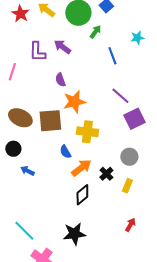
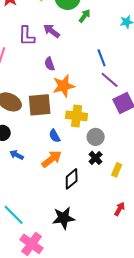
blue line: (112, 56) -> (102, 58), moved
gray circle: (129, 157) -> (96, 137), moved
orange arrow: (81, 168) -> (52, 159), moved

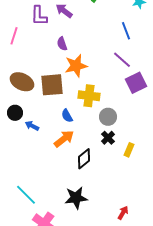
blue line: (102, 58) -> (126, 31), moved
blue arrow: (17, 155) -> (32, 126), moved
red arrow: (120, 209) -> (123, 213), moved

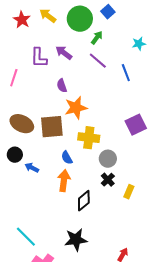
purple line: (122, 60) -> (98, 61), moved
orange arrow: (64, 139) -> (64, 181), turned -45

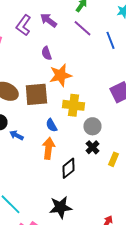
purple L-shape: (39, 58) -> (23, 25), turned 35

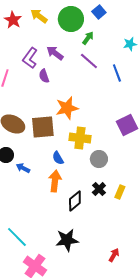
purple semicircle: (46, 53) -> (44, 76), moved
black cross: (92, 147) -> (99, 189), moved

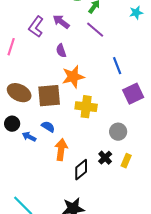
blue line: (117, 73) -> (117, 66), moved
purple semicircle: (44, 76) -> (61, 51), moved
blue semicircle: (58, 158) -> (48, 127), moved, turned 152
gray circle: (99, 159) -> (118, 132), moved

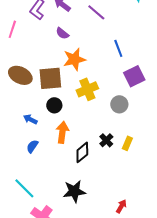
purple semicircle: (61, 51) -> (62, 33), turned -32
yellow cross: (86, 107) -> (87, 89), turned -30
black circle: (12, 124) -> (54, 105), moved
blue semicircle: (48, 127) -> (32, 146), moved, turned -88
gray circle: (118, 132) -> (119, 104), moved

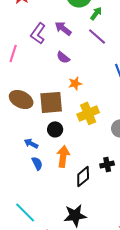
orange star: (74, 59) -> (75, 83), size x0.6
black cross: (106, 140) -> (107, 164), turned 32
blue semicircle: (32, 146) -> (37, 163), moved, turned 120

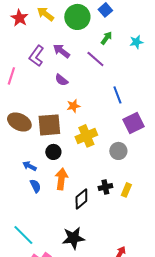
green arrow: (96, 13) -> (106, 38), moved

